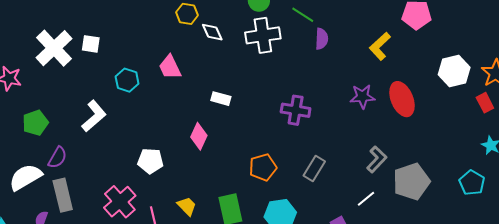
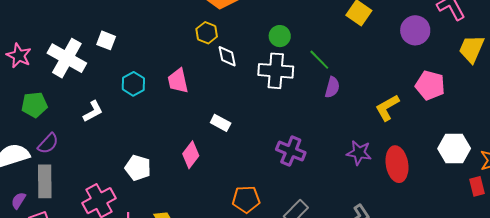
white cross: (54, 48) -> (67, 58), moved, turned -30
white L-shape: (94, 116) -> (93, 111), size x0.7

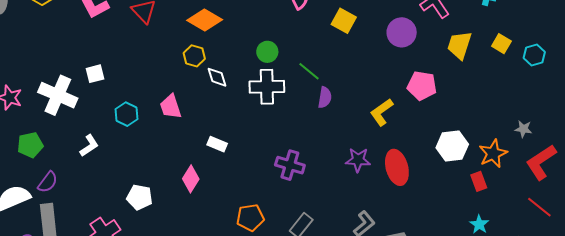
white square: (106, 40) -> (95, 74), turned -30

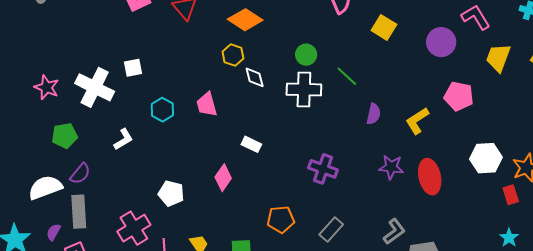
purple semicircle: (325, 97) -> (374, 114), moved

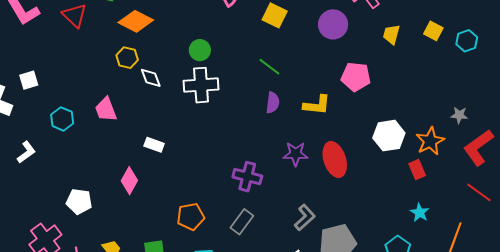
yellow trapezoid: (498, 58) -> (391, 34), size x0.7
green line: (347, 76) -> (269, 67), moved
yellow L-shape: (417, 121) -> (317, 105), turned -136
purple cross: (323, 169) -> (247, 177), moved

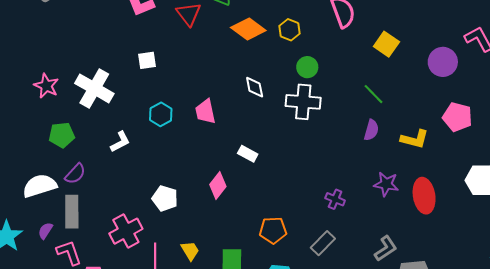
yellow hexagon: (127, 58) -> (289, 30), moved
white square: (29, 80) -> (147, 60), moved
purple cross: (247, 177) -> (335, 199), size x0.7

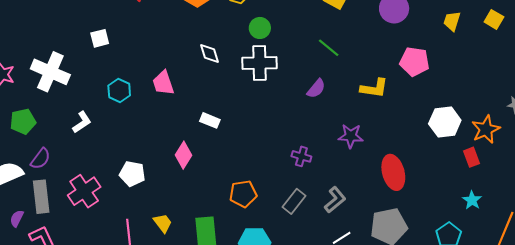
purple semicircle: (371, 130) -> (316, 89), moved, turned 30
red ellipse: (424, 196) -> (393, 172), moved
pink cross: (126, 231) -> (84, 191), moved
gray L-shape: (386, 249) -> (335, 200), moved

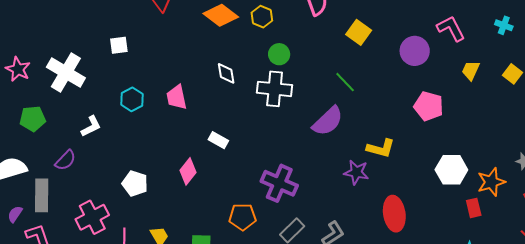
yellow L-shape: (374, 88) -> (381, 148), moved
purple semicircle: (316, 89) -> (328, 121), size x1.6
purple cross: (301, 156) -> (279, 183), moved, size x1.8
purple semicircle: (40, 159) -> (65, 160), moved
pink cross: (84, 191) -> (92, 217), moved

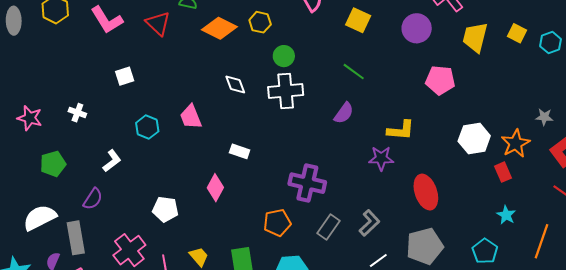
yellow trapezoid: (471, 70) -> (475, 37), size x1.5
white cross: (66, 73) -> (77, 113), size x0.5
purple semicircle: (328, 121) -> (344, 113), size x0.7

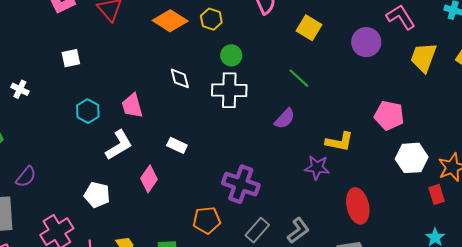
pink pentagon: (440, 80) -> (389, 116), moved
white L-shape: (112, 161) -> (119, 145), moved, size x1.4

